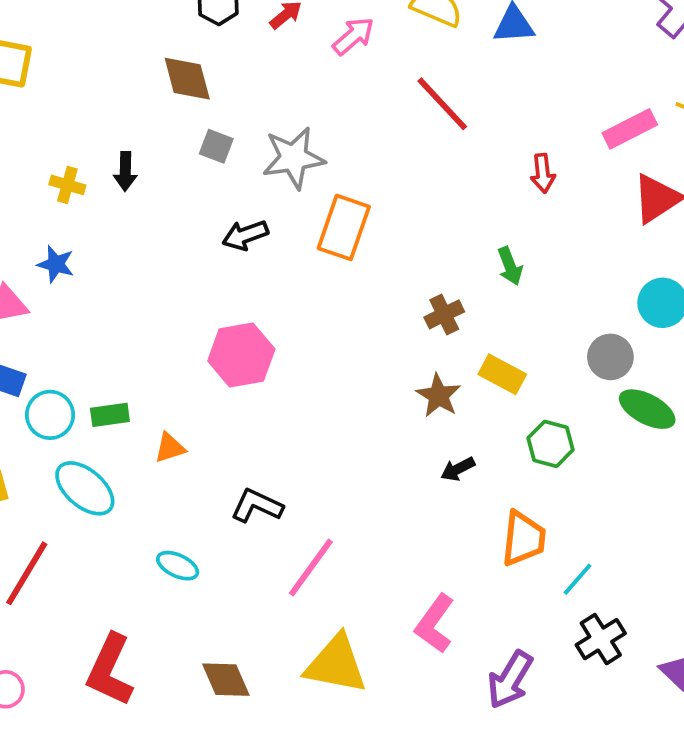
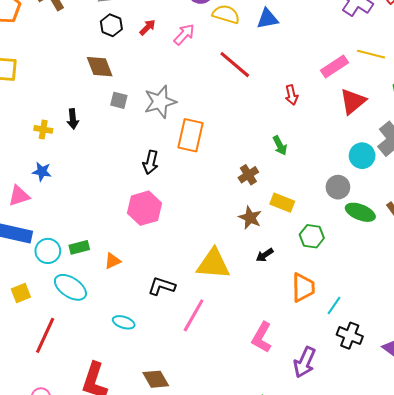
black arrow: (245, 235) -> (151, 162), moved, turned -50
black cross: (601, 639) -> (350, 336), turned -30
yellow triangle: (336, 664) -> (213, 264), moved

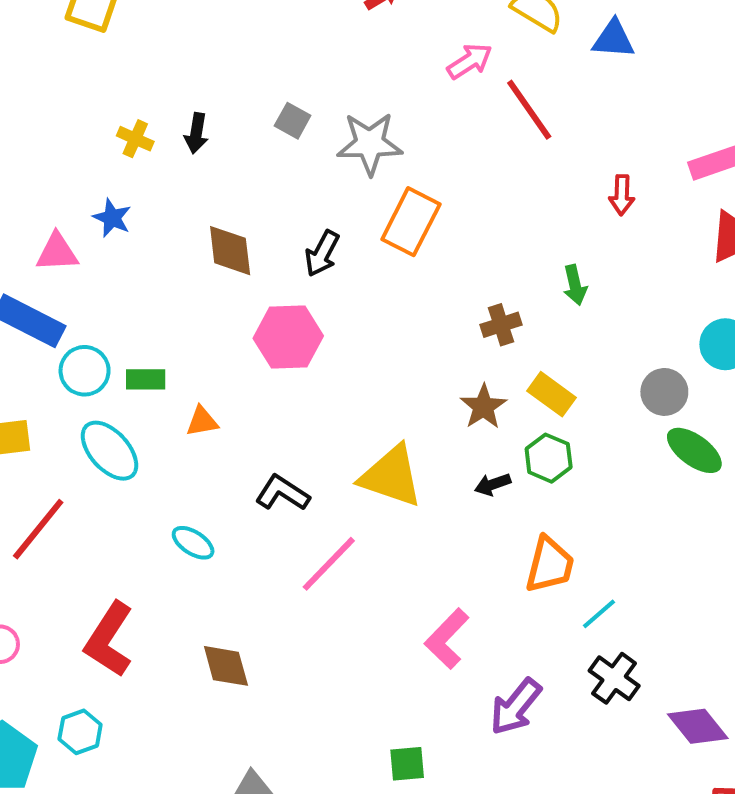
pink arrow: (184, 34) -> (470, 61), moved
brown diamond: (100, 67) -> (230, 251), moved
green hexagon: (312, 236) -> (549, 458), moved

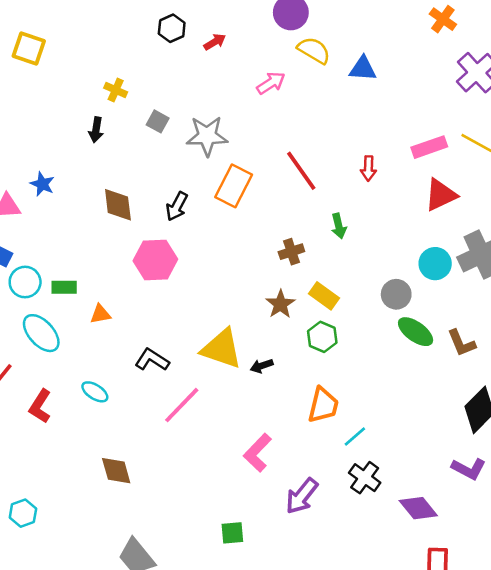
red line: (529, 110) -> (301, 171), moved
yellow cross: (135, 139) -> (116, 90), moved
black arrow: (493, 484) -> (262, 366), moved
red L-shape: (109, 639) -> (40, 406), moved, size x0.7

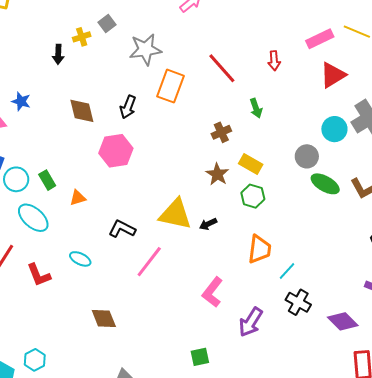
yellow cross: (116, 90) -> (82, 37), moved, turned -36
gray square: (158, 121) -> (107, 23), moved, turned 30
green rectangle: (64, 287) -> (47, 180), turned 66
red L-shape: (40, 406) -> (39, 275), turned -48

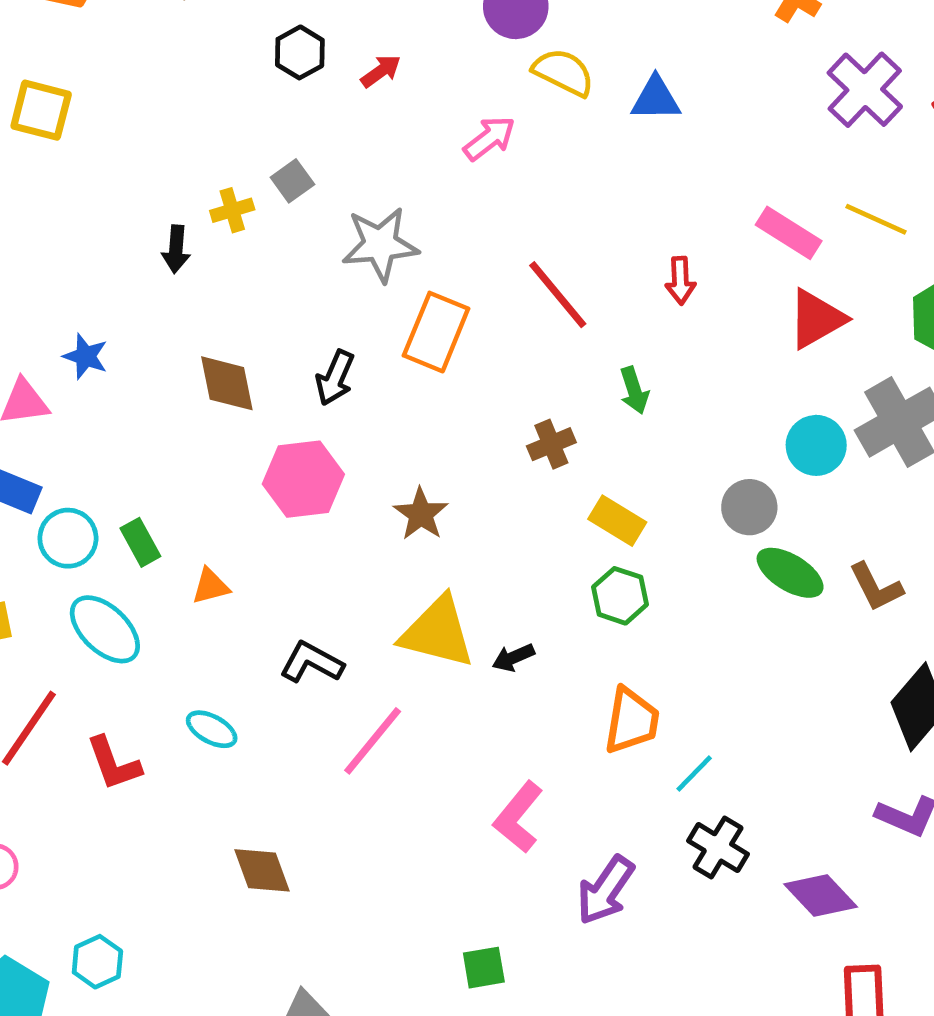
pink rectangle: (320, 39) -> (789, 233), turned 56
brown star: (217, 174) -> (421, 514), moved

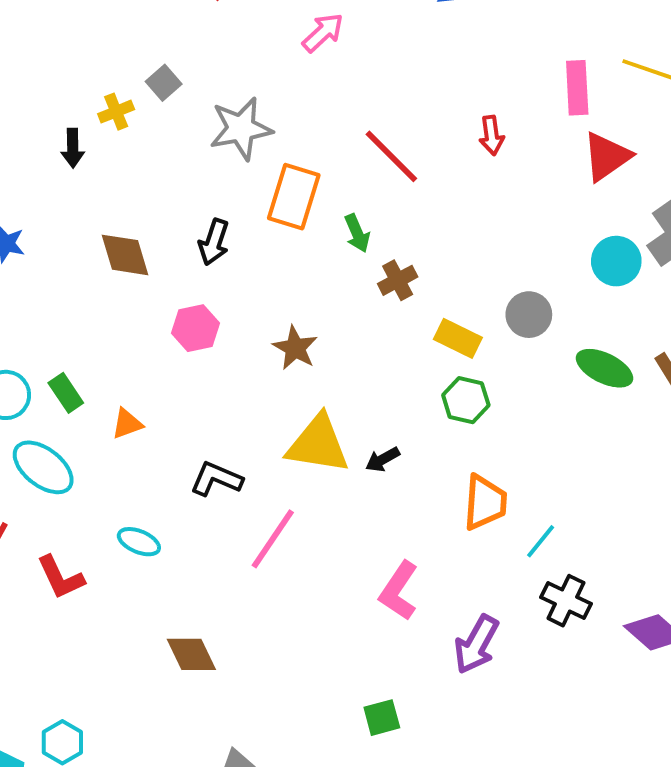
pink rectangle: (789, 233) -> (577, 88), turned 60
green arrow: (634, 390) -> (357, 233), moved
pink hexagon: (303, 479) -> (195, 328), size x0.7
gray circle: (749, 507) -> (529, 315), moved

